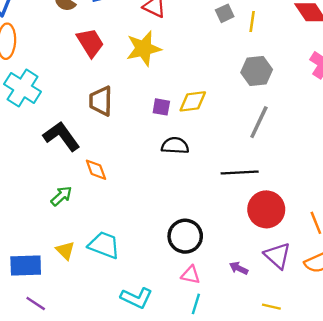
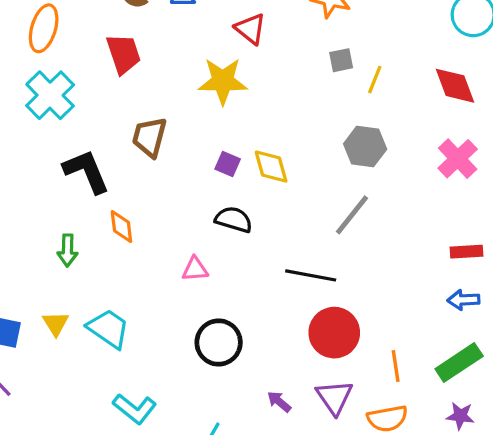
red trapezoid: (90, 43) -> (124, 54), moved
yellow diamond: (193, 101) -> (271, 167), turned 68
green arrow: (61, 196) -> (67, 250), turned 120
pink triangle: (191, 275) -> (195, 269), moved, turned -30

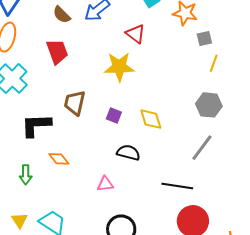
gray square: (341, 60) -> (204, 38), moved
purple square: (228, 164) -> (114, 116), moved
black L-shape: (86, 171) -> (36, 125), turned -68
orange diamond: (121, 226) -> (59, 159), turned -30

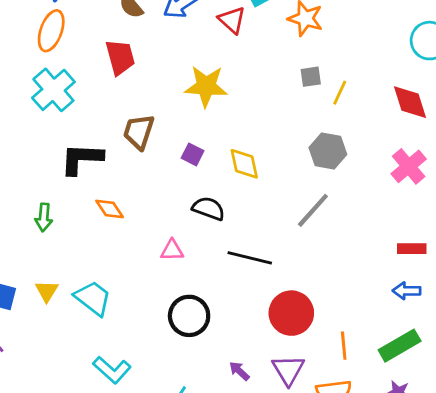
red triangle: (136, 34) -> (232, 20), moved
gray square: (204, 38) -> (311, 77), moved
green arrow: (26, 175) -> (44, 217), moved
black line: (177, 186) -> (250, 258), moved

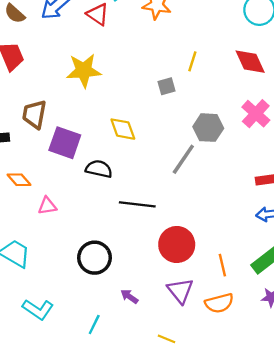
gray square: (311, 77) -> (166, 86), moved
gray hexagon: (328, 151) -> (208, 128), moved
purple square: (193, 154) -> (65, 143), moved, size x1.8
pink triangle: (172, 250) -> (47, 206), moved
purple arrow: (239, 371) -> (129, 296), moved

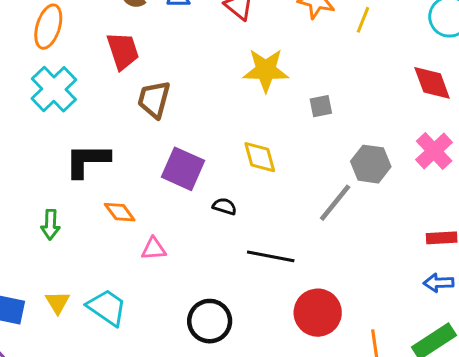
yellow line: (192, 61) -> (363, 20), moved
yellow star: (84, 70) -> (266, 70), moved
brown trapezoid: (34, 114) -> (154, 99), moved
black semicircle: (99, 169) -> (224, 206), size x0.7

